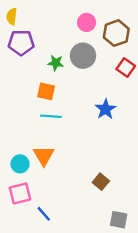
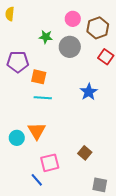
purple pentagon: (21, 43) -> (18, 62), moved
green star: (56, 63) -> (46, 37), moved
pink square: (20, 194) -> (50, 163), moved

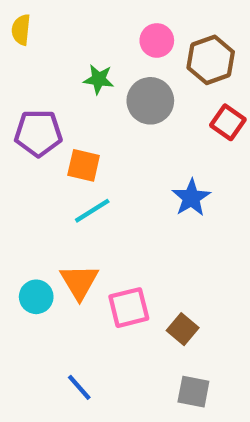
cyan line: (43, 98) -> (92, 211), turned -36
pink square: (50, 163) -> (129, 308), moved
gray square: (100, 185) -> (193, 392), moved

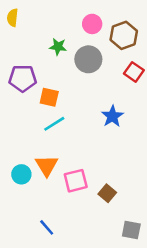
gray square: (193, 392) -> (131, 230), moved

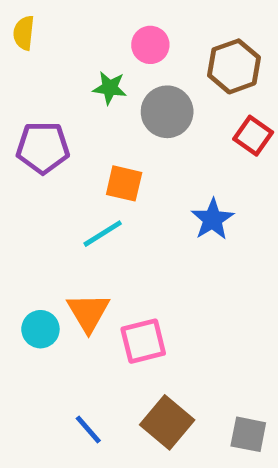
pink circle: (92, 24) -> (150, 45), moved
orange square: (49, 97) -> (124, 183), moved
brown square: (107, 193) -> (167, 422), moved, size x1.5

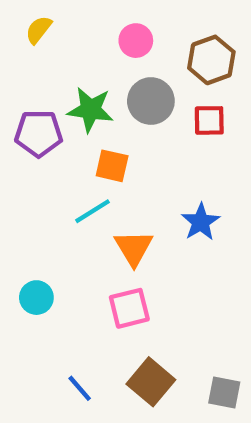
yellow semicircle: (24, 33) -> (39, 30), moved, turned 32
green star: (110, 88) -> (90, 110), moved, size x1.5
red square: (253, 136) -> (209, 120), moved, turned -36
blue star: (212, 219) -> (201, 222), moved
orange triangle: (88, 312) -> (134, 248), moved

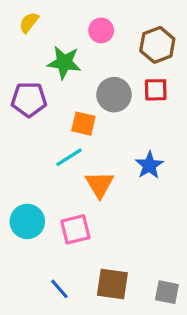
gray circle: (151, 101) -> (114, 95), moved
green star: (90, 110) -> (64, 63), moved
cyan circle: (36, 298) -> (27, 221), size x1.4
pink square: (129, 308) -> (75, 229), moved
brown square: (151, 382) -> (112, 284), turned -32

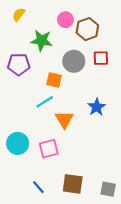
brown hexagon: (157, 45) -> (87, 29), moved

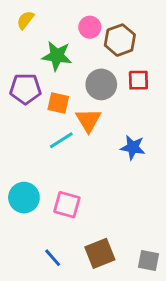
orange square: (54, 80) -> (58, 103), moved
blue star: (97, 107) -> (133, 147), turned -30
orange triangle: (64, 120) -> (88, 120), moved
pink square: (49, 149) -> (67, 205), turned 30
brown square: (73, 184) -> (100, 253), turned -30

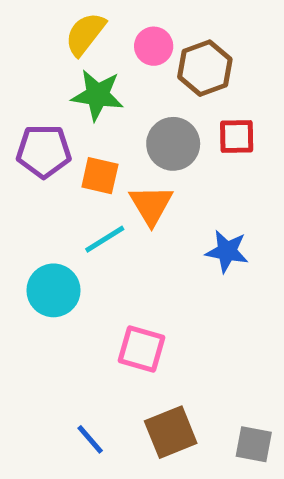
yellow semicircle: (25, 20) -> (85, 34), moved, size x1.4
cyan circle: (24, 198) -> (53, 290), moved
pink square: (67, 205) -> (141, 349), moved

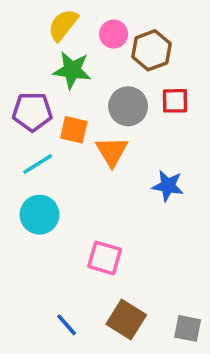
cyan line: (105, 239) -> (38, 164), moved
brown square: (171, 432) -> (126, 319), turned -36

